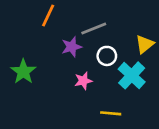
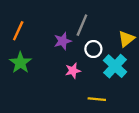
orange line: (48, 15) -> (18, 31), moved
gray line: (94, 29) -> (82, 25), turned -45

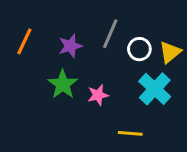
purple star: (63, 41) -> (70, 46), moved
white circle: (93, 49) -> (139, 49), moved
green star: (20, 63) -> (63, 84), moved

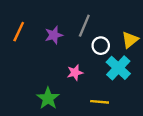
white circle: (139, 49) -> (101, 46), moved
green star: (63, 84) -> (48, 98), moved

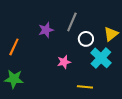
orange line: (19, 32) -> (14, 47), moved
green star: (48, 98) -> (14, 79), moved, turned -30

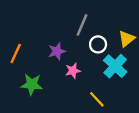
purple star: (46, 30) -> (57, 51), moved
green star: (14, 79) -> (32, 84), moved
yellow line: (85, 87) -> (97, 99), turned 42

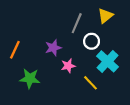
yellow triangle: (127, 39) -> (105, 16), moved
yellow line: (97, 99) -> (90, 83), moved

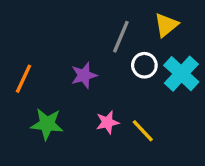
cyan cross: (108, 61) -> (181, 74), moved
pink star: (68, 66) -> (107, 122), moved

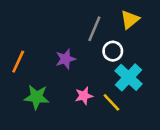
cyan cross: (181, 74) -> (129, 77), moved

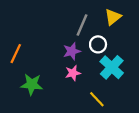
purple star: (65, 59) -> (72, 51), moved
pink star: (84, 96) -> (73, 73), moved
yellow line: (111, 102) -> (97, 99), moved

